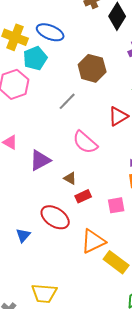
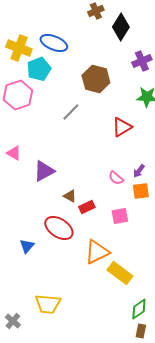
pink semicircle: (85, 142) -> (116, 178), moved, size x0.6
brown triangle: (70, 178) -> (70, 196), moved

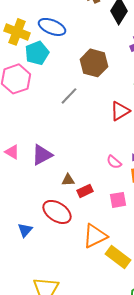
pink triangle: (14, 153) -> (12, 152), moved
brown triangle: (70, 196) -> (68, 180), turned -32

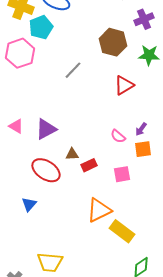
brown hexagon: (94, 63) -> (113, 42), moved
red ellipse: (57, 212) -> (46, 170), moved

